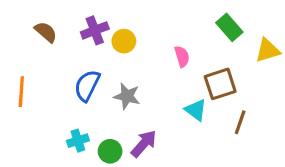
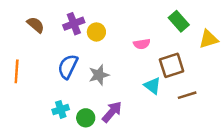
pink semicircle: (182, 56) -> (142, 44), turned 98
gray star: (127, 96) -> (99, 75), turned -30
brown line: (240, 122) -> (187, 95), turned 54

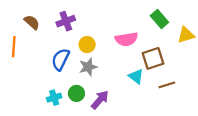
yellow circle: (96, 32) -> (87, 45), moved
pink semicircle: (142, 44) -> (126, 39), size x1.5
orange line: (17, 71) -> (14, 47), moved
green circle: (86, 118) -> (76, 93), moved

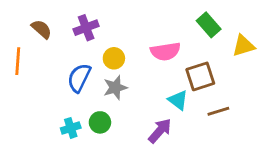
purple arrow: (100, 100) -> (160, 131), moved

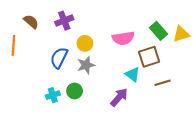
green rectangle: (209, 25) -> (158, 31), moved

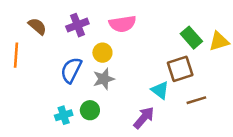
pink semicircle: (123, 38) -> (123, 24), moved

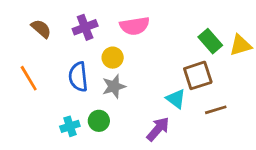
orange line: (16, 55) -> (29, 78), moved, turned -35
blue semicircle: (71, 70) -> (78, 77), turned -32

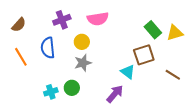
brown semicircle: (41, 29) -> (19, 25), moved, turned 91
blue semicircle: (78, 77) -> (48, 48), moved
brown line: (216, 110) -> (173, 75), moved, turned 49

